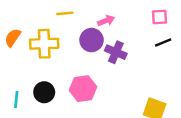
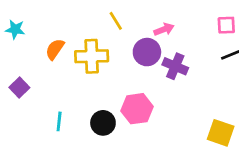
yellow line: (65, 13) -> (116, 21), turned 63
black circle: (44, 92) -> (103, 123), moved

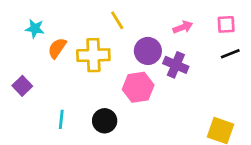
cyan star: (15, 29) -> (35, 29), moved
pink arrow: (164, 29) -> (183, 27), moved
pink hexagon: (137, 109) -> (138, 87), moved

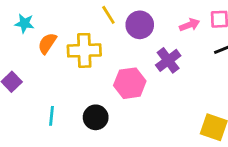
pink arrow: (183, 27) -> (190, 25), moved
purple circle: (148, 51) -> (140, 25), moved
purple cross: (176, 65) -> (168, 60), turned 30

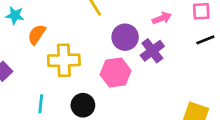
purple circle: (140, 25) -> (125, 37), moved
pink arrow: (190, 25) -> (162, 18), moved
yellow cross: (84, 50) -> (64, 60), moved

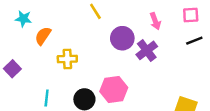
pink arrow: (162, 18) -> (155, 21), turned 91
yellow cross: (64, 60) -> (67, 59), size x0.7
pink hexagon: (116, 73) -> (114, 90), moved

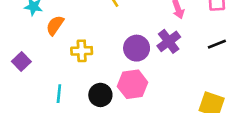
purple circle: (122, 38) -> (137, 48), moved
black line: (194, 41) -> (217, 44), moved

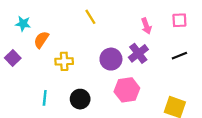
purple square: (21, 62) -> (13, 58), moved
pink hexagon: (133, 84) -> (127, 90), moved

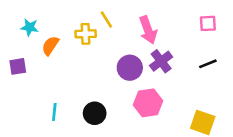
pink arrow: (146, 26) -> (148, 30), moved, size x1.5
purple square: (13, 58) -> (18, 66), turned 35
yellow cross: (64, 61) -> (86, 34), moved

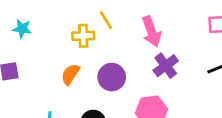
orange semicircle: (50, 46) -> (70, 74), moved
purple circle: (130, 68) -> (112, 77), moved

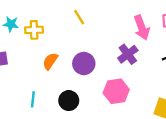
pink arrow: (151, 32) -> (142, 28), moved
yellow cross: (83, 36) -> (34, 30), moved

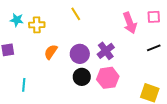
purple cross: (128, 54) -> (106, 51), moved
cyan line: (33, 99) -> (24, 85), moved
black circle: (69, 101) -> (82, 77), moved

